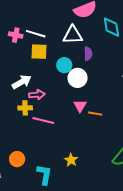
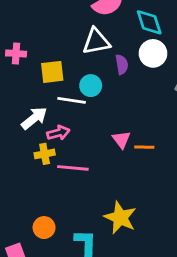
white line: (36, 34) -> (72, 100), moved
white circle: (78, 78) -> (153, 53), moved
yellow star: (71, 160) -> (120, 218), size x1.6

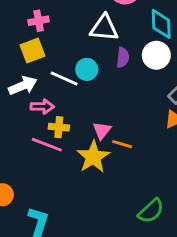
pink cross: (16, 54) -> (39, 21), moved, turned -30
yellow square: (52, 72) -> (32, 50), moved, turned -30
yellow cross: (45, 154) -> (59, 127), moved
yellow star: (120, 218) -> (93, 157), moved

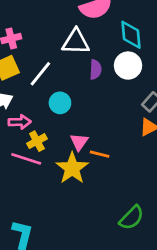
cyan circle: (87, 69) -> (60, 103), moved
white line: (64, 79) -> (40, 74), moved, turned -72
yellow cross: (59, 127) -> (37, 141), turned -30

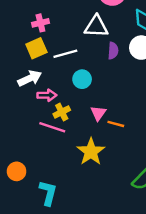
white line: (40, 74) -> (65, 54), turned 35
yellow star: (72, 168) -> (91, 152), moved

